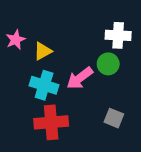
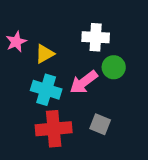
white cross: (118, 35) -> (96, 37), moved
gray square: (114, 118) -> (100, 124), moved

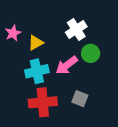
white cross: (96, 37) -> (76, 29), turned -36
cyan cross: (46, 90) -> (37, 71), turned -30

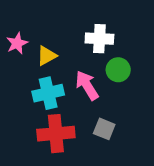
white cross: (76, 29) -> (99, 39), turned 36
pink arrow: (67, 65) -> (87, 85), turned 95

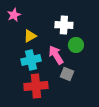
pink star: (17, 43) -> (14, 15), moved
gray square: (104, 129) -> (67, 74), moved

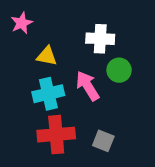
yellow triangle: (30, 36) -> (47, 56), turned 40
gray square: (67, 74) -> (103, 141), moved

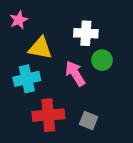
yellow triangle: (47, 56) -> (40, 48), size x1.4
cyan cross: (48, 94) -> (27, 79), moved

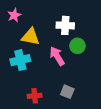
red cross: (48, 115) -> (35, 96), moved, size x0.6

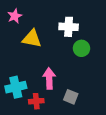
pink arrow: (57, 56) -> (49, 79), moved, turned 30
cyan cross: (20, 60) -> (16, 87), moved

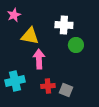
pink arrow: (49, 79) -> (39, 59), moved
red cross: (36, 101) -> (48, 86), moved

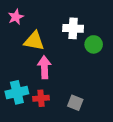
green circle: (76, 45) -> (94, 44), moved
red cross: (48, 86) -> (41, 98), moved

